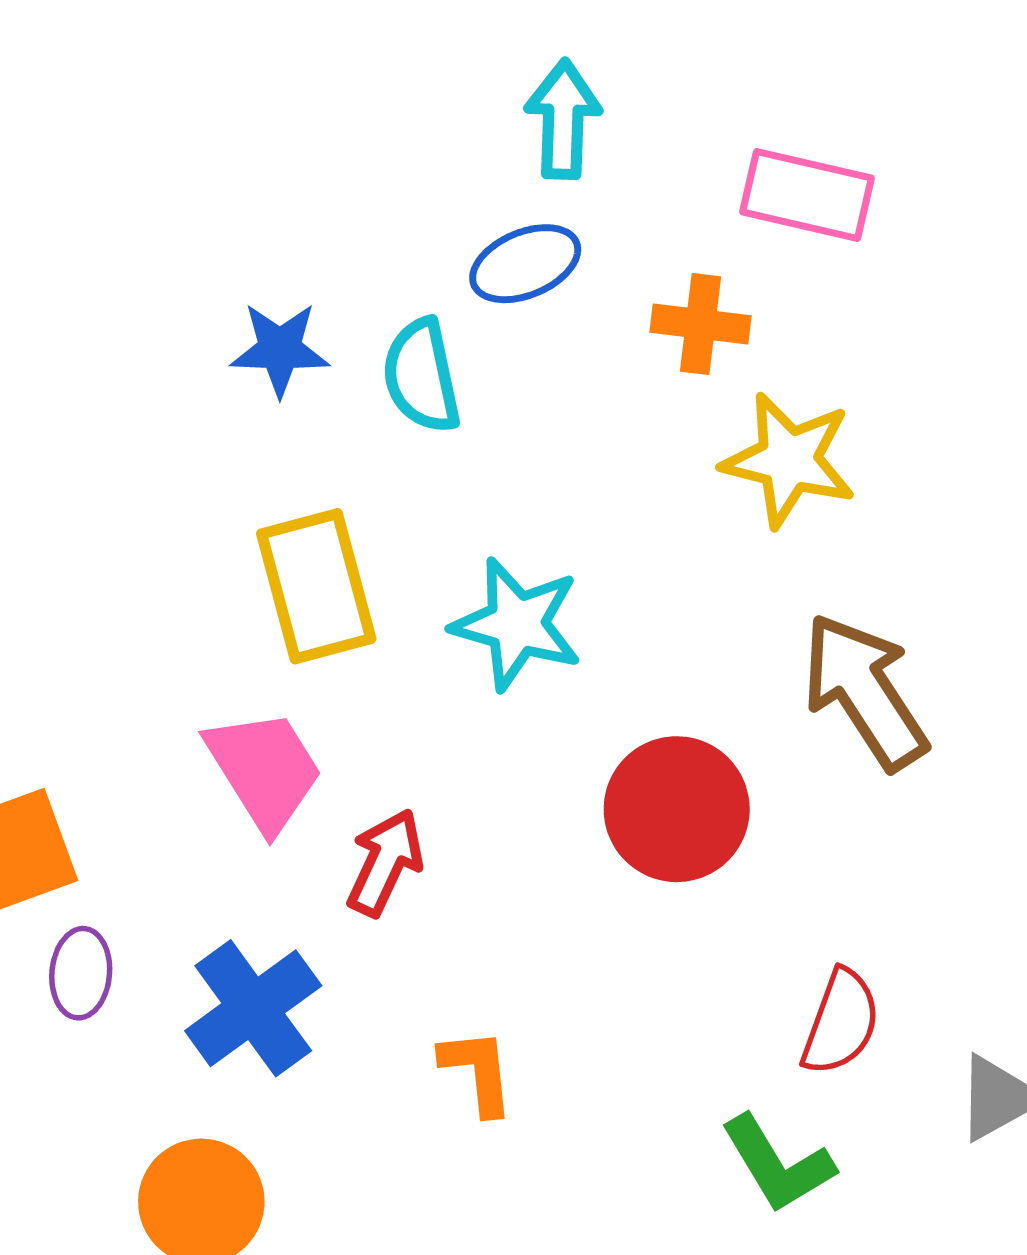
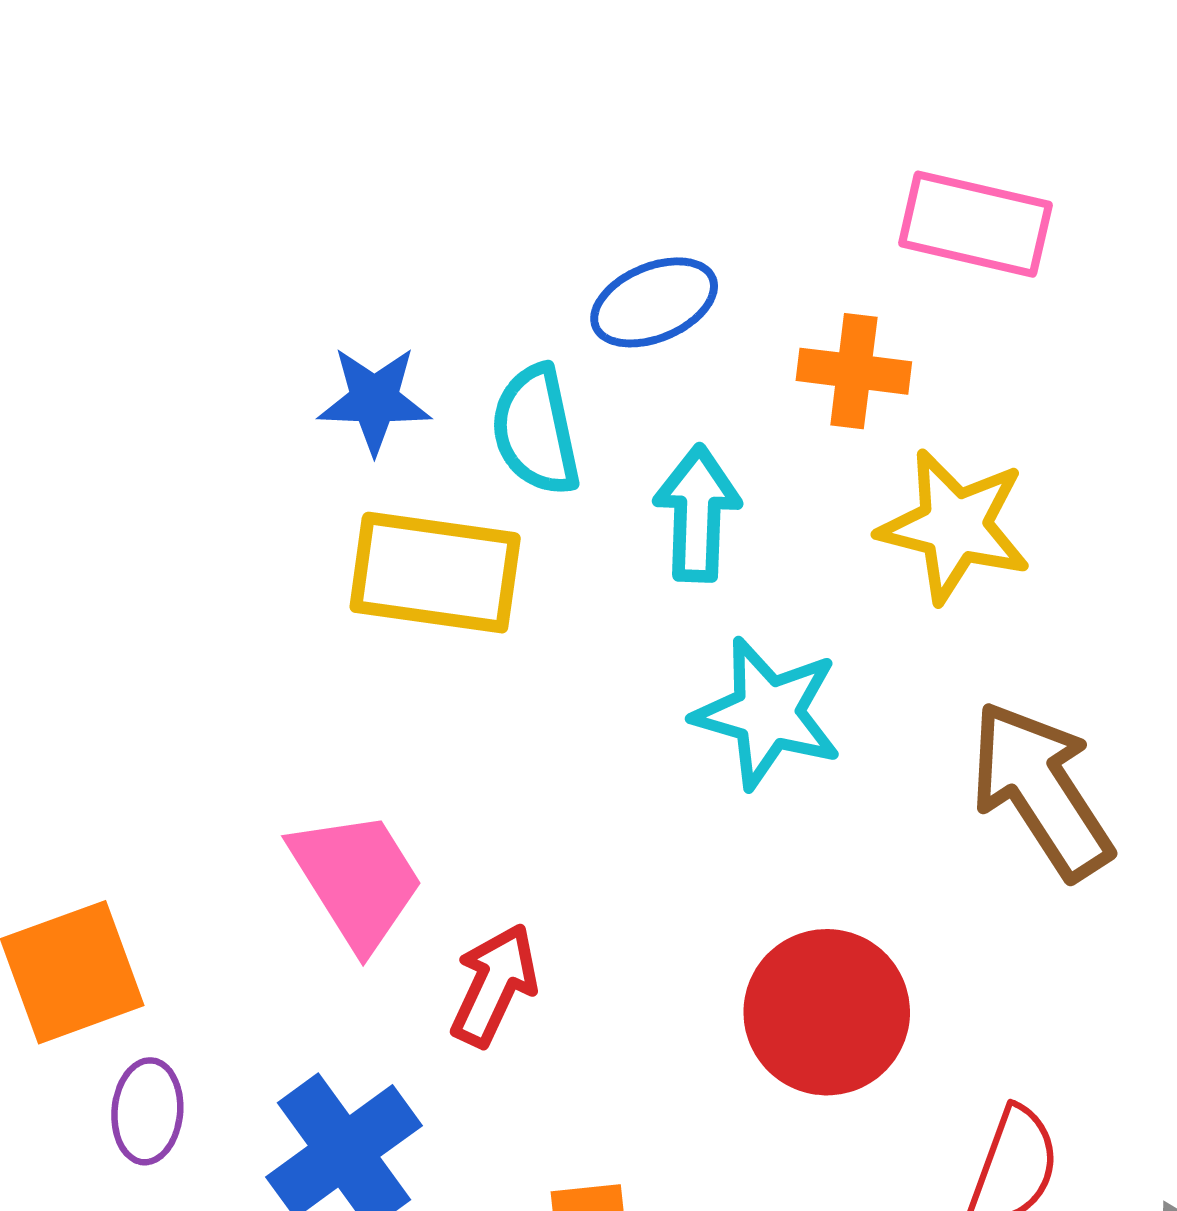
cyan arrow: (563, 119) -> (697, 513), moved
yellow rectangle: (316, 586) -> (435, 573), moved, turned -67
cyan star: (517, 624) -> (768, 713), moved
red circle: (677, 809) -> (827, 1012), moved

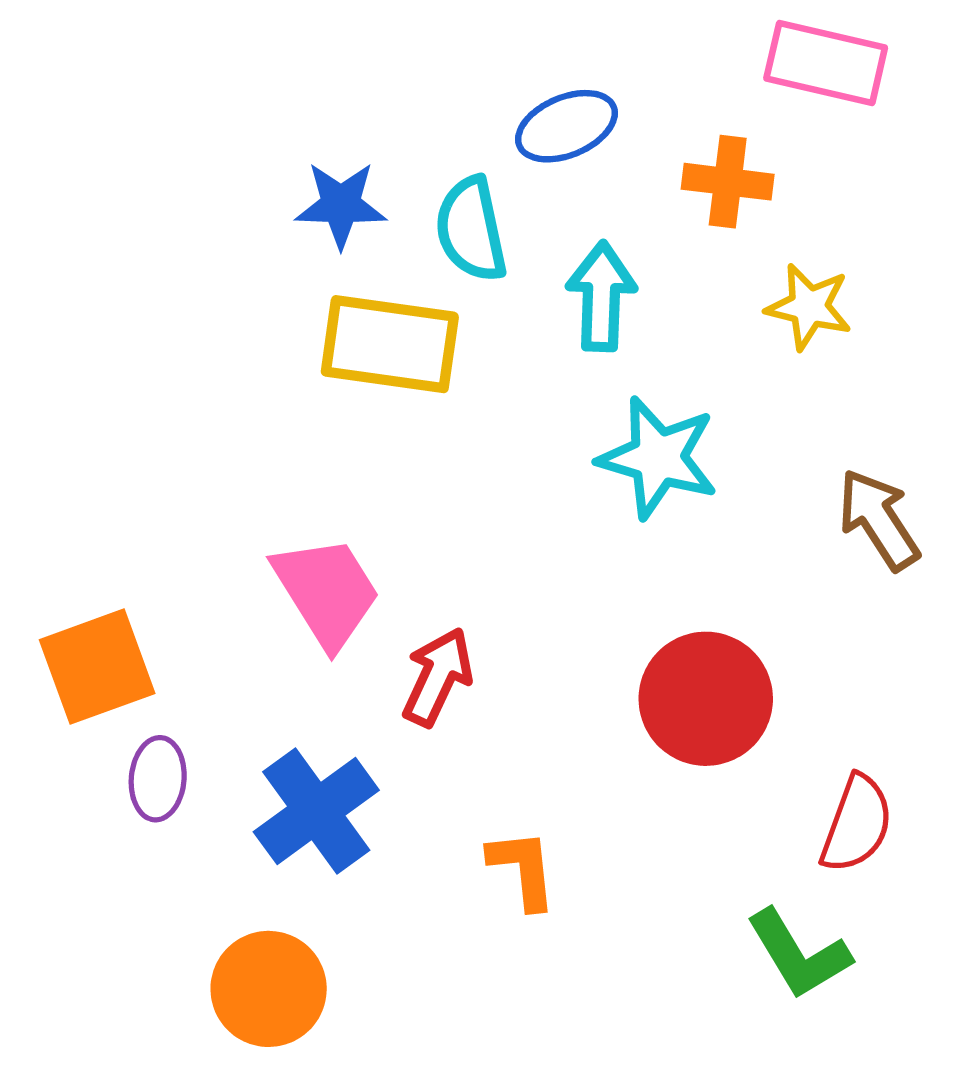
yellow star: (955, 526) -> (809, 307), size x0.7
brown arrow: (1041, 790) -> (879, 520), size x0.7

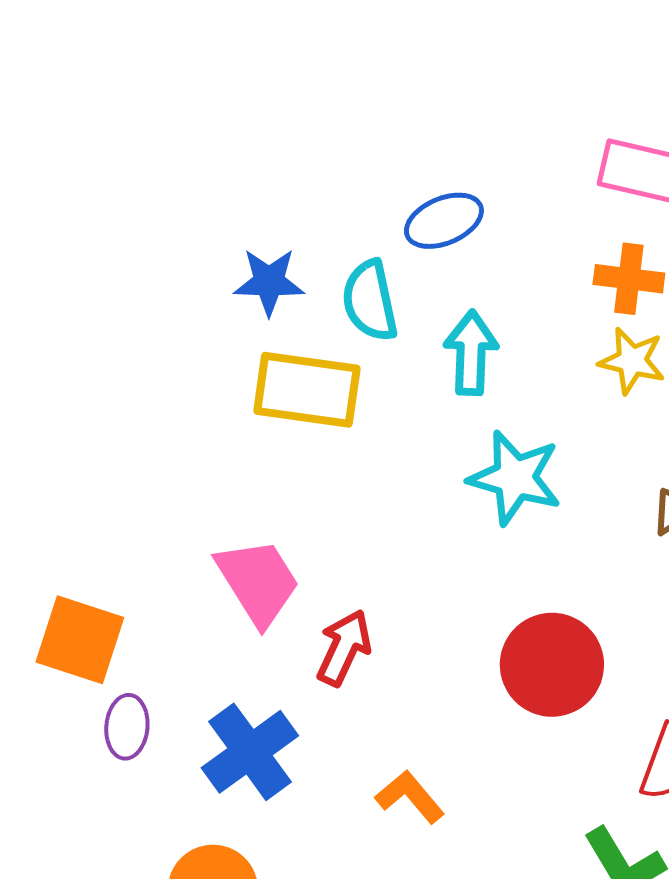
orange cross: (728, 182) -> (629, 279), moved
orange square: (97, 667) -> (80, 640), turned 38
orange L-shape: (523, 869) -> (410, 797), turned -34

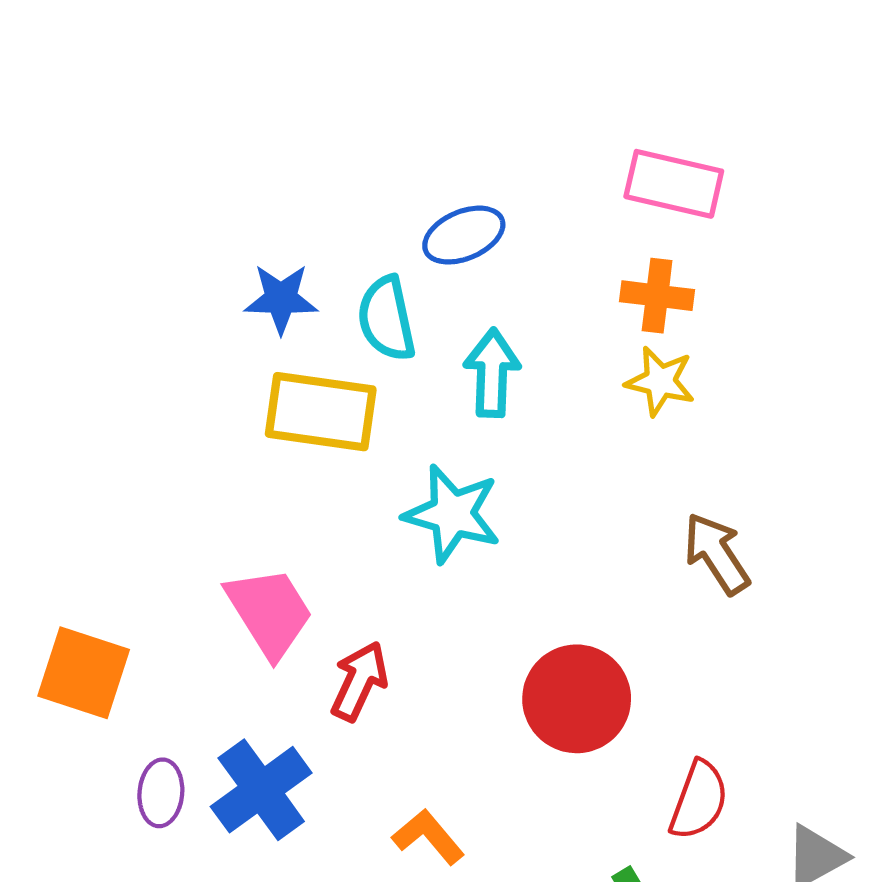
cyan star: (515, 478) -> (452, 514), moved
purple ellipse: (127, 727) -> (161, 793), moved

